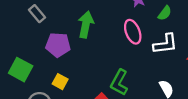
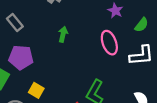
green arrow: (86, 24) -> (63, 34), size x0.6
purple pentagon: (58, 45) -> (21, 57), moved

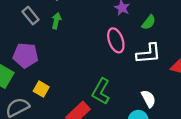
gray rectangle: (15, 22) -> (31, 16), moved
green arrow: (63, 34) -> (56, 21), moved

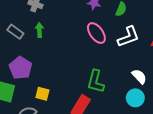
purple pentagon: (26, 55) -> (21, 68), turned -30

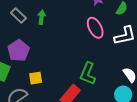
yellow square: (42, 94) -> (36, 78), turned -32

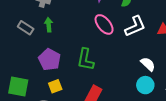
purple pentagon: (18, 51) -> (50, 60), moved
green L-shape: (88, 74) -> (85, 59), moved

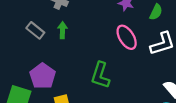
purple pentagon: (50, 60) -> (43, 76), moved

